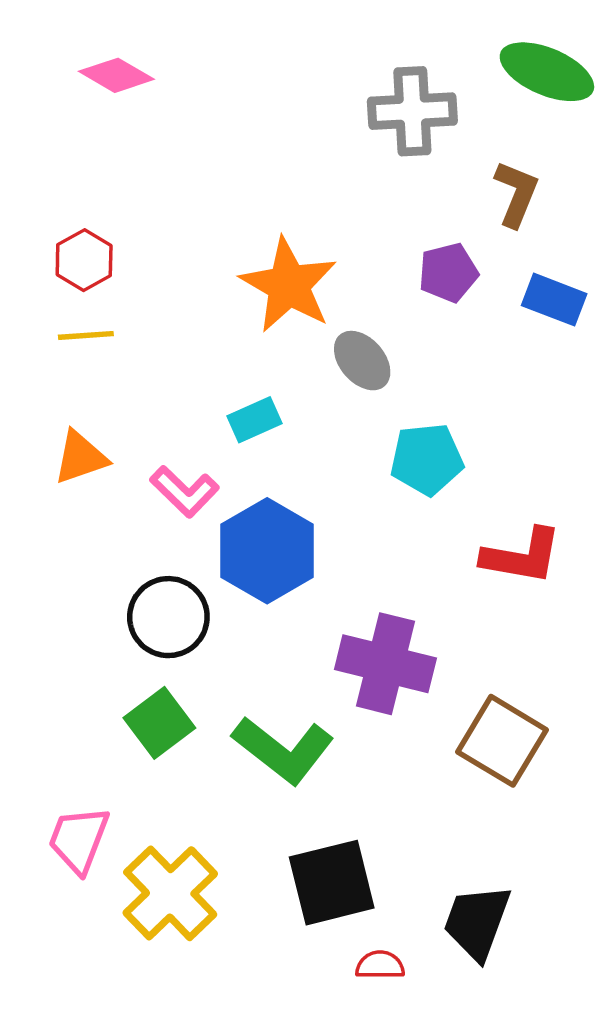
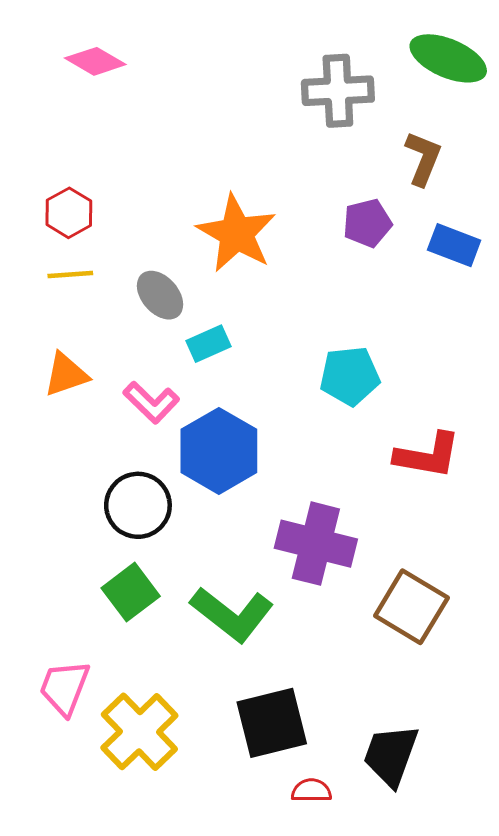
gray ellipse: (362, 361) -> (160, 295), moved

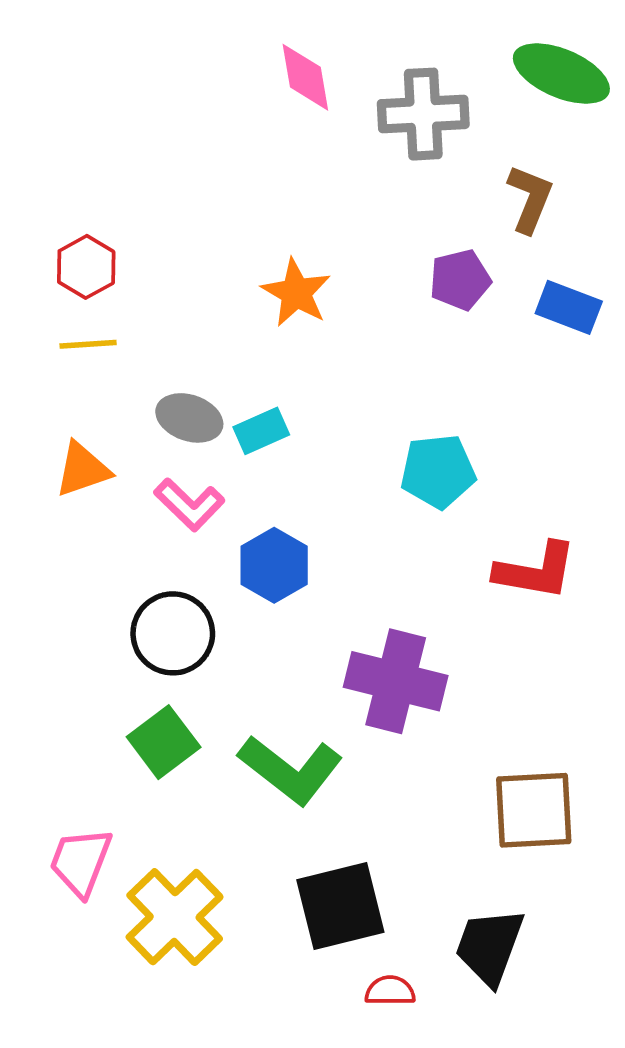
pink diamond: (95, 61) -> (305, 77), moved, turned 50
orange star: (236, 233) -> (296, 293), size x0.7
gray ellipse: (160, 295) -> (189, 418), moved, turned -30
blue hexagon: (219, 451) -> (274, 565), size x0.7
brown square: (411, 607) -> (534, 810), moved, turned -34

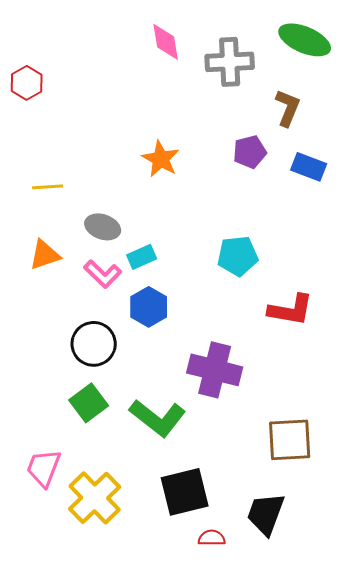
red hexagon: (86, 267) -> (27, 83), moved
cyan rectangle: (261, 431) -> (142, 257), moved

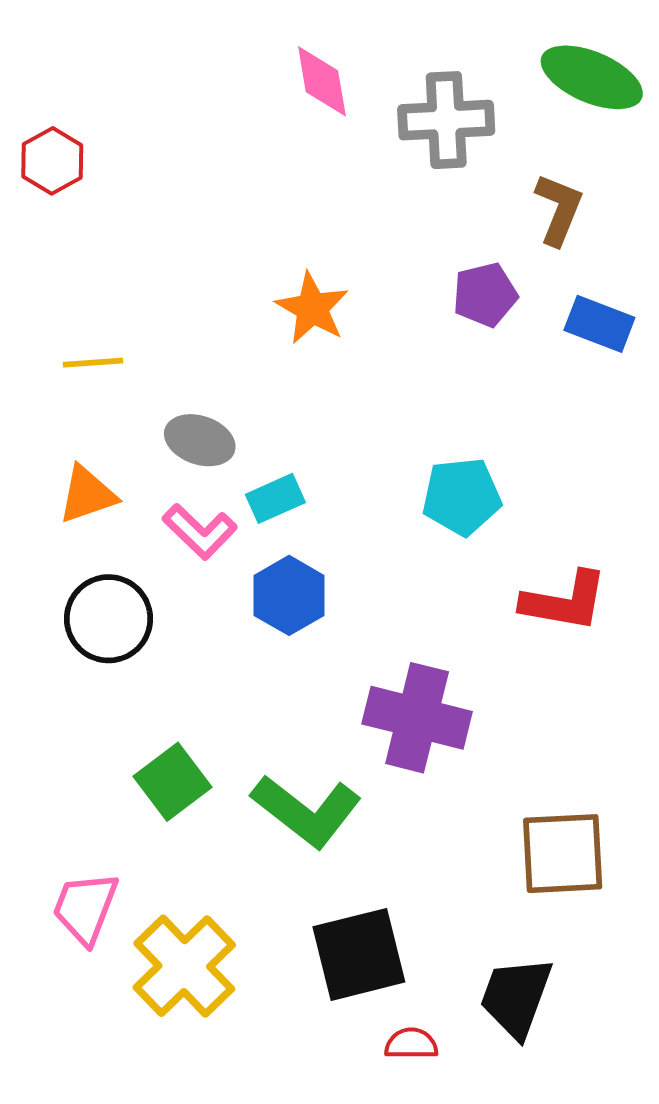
black circle: (94, 344) -> (109, 619), moved

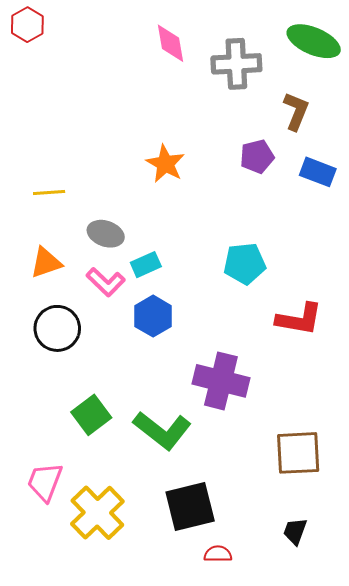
red hexagon: (52, 161) -> (27, 25), moved
black trapezoid: (516, 997) -> (295, 531), moved, size x0.6

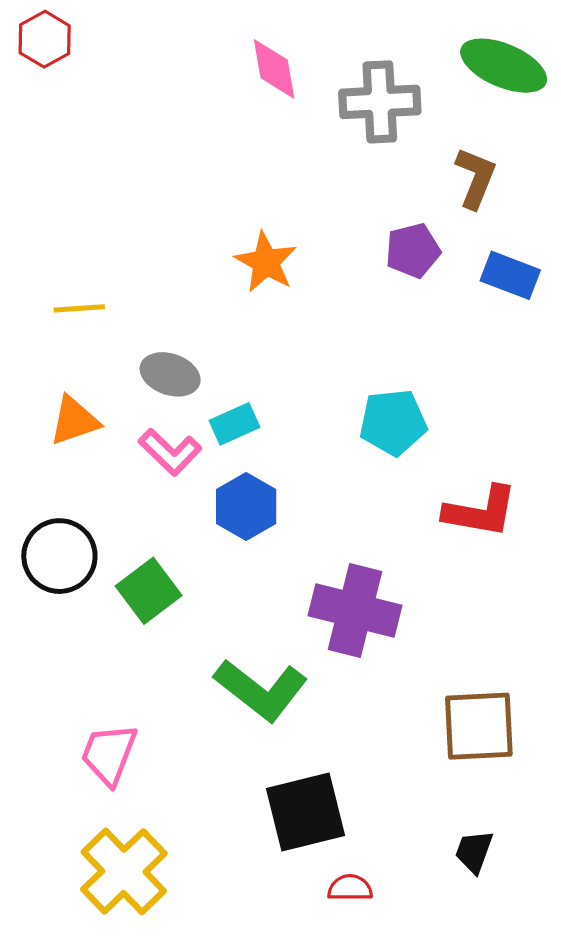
black circle: (57, 328) -> (59, 556), moved
green square: (91, 415) -> (149, 591), moved
pink trapezoid: (45, 482) -> (109, 754), moved
yellow cross: (97, 513) -> (124, 871), moved

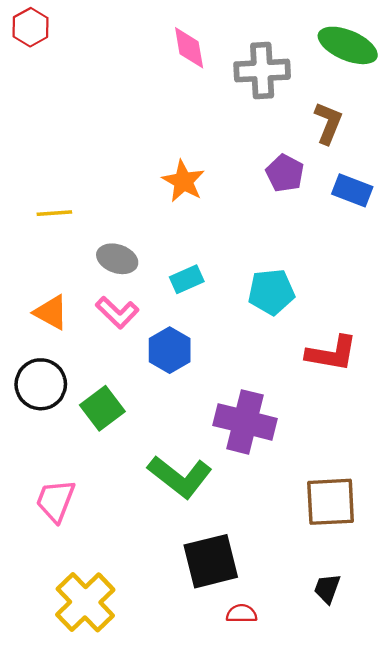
purple pentagon: (413, 251) -> (285, 173), turned -30
orange triangle: (74, 421) -> (51, 312), moved, turned 48
cyan rectangle: (234, 424) -> (187, 279), moved
pink trapezoid: (109, 754) -> (56, 501), moved

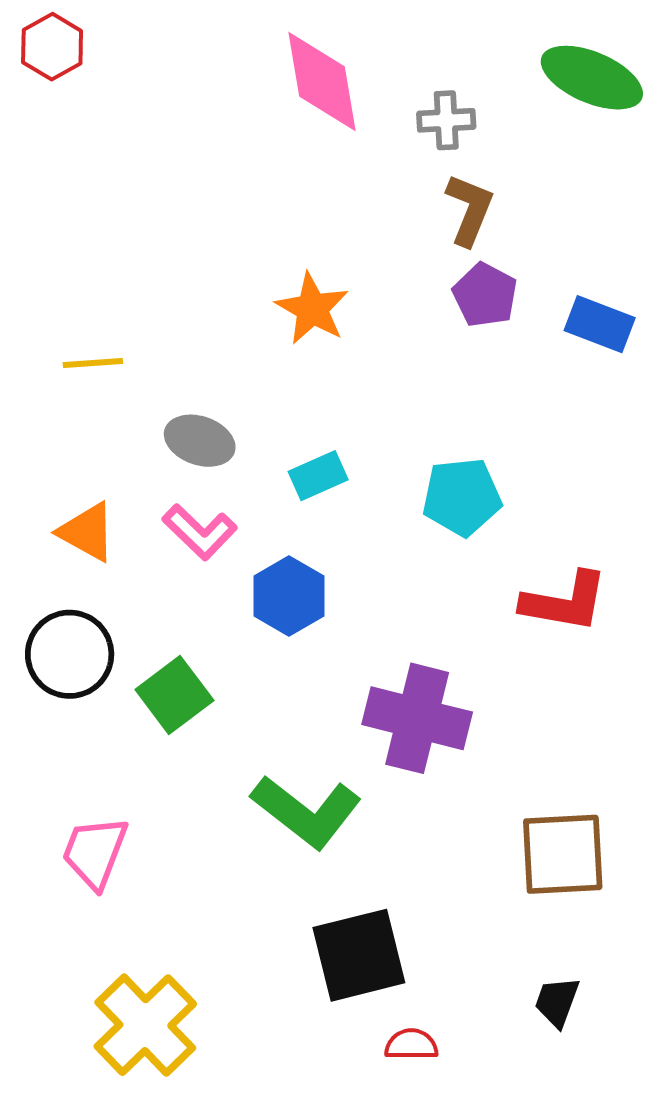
pink diamond: (189, 48) -> (322, 81), size x1.4
gray cross: (262, 71) -> (446, 120), size x0.6
brown L-shape: (328, 123) -> (470, 210), moved

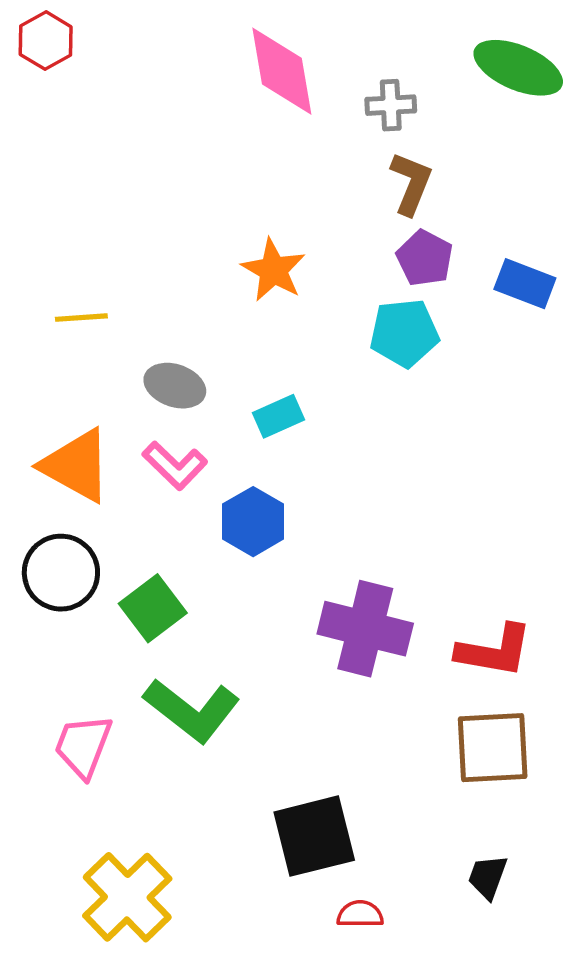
cyan pentagon: (462, 497) -> (404, 333), moved
orange triangle: (87, 532) -> (76, 465), size x1.4
red L-shape: (565, 602) -> (494, 651), moved
green L-shape: (306, 812) -> (192, 710), moved

